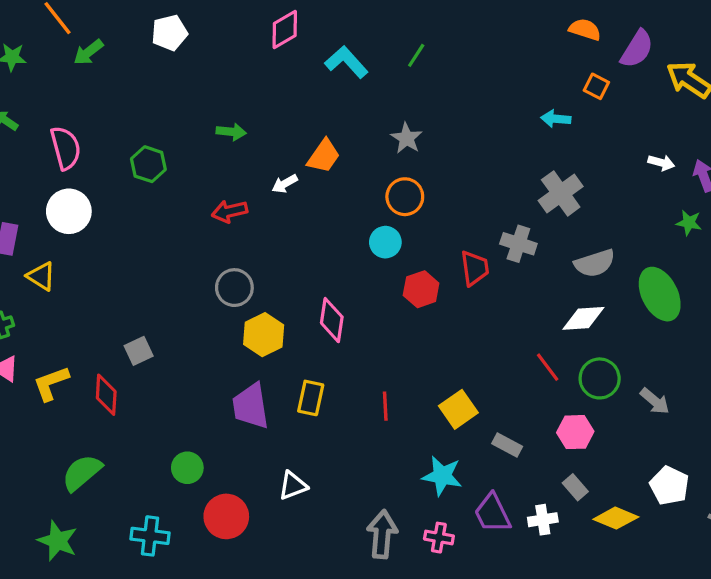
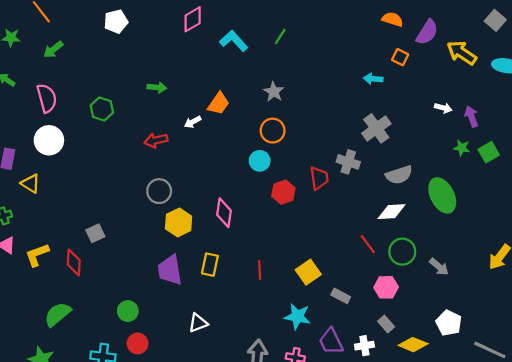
green arrow: (88, 52) -> (53, 50), moved
red circle: (226, 516) -> (138, 343), moved, size x0.7

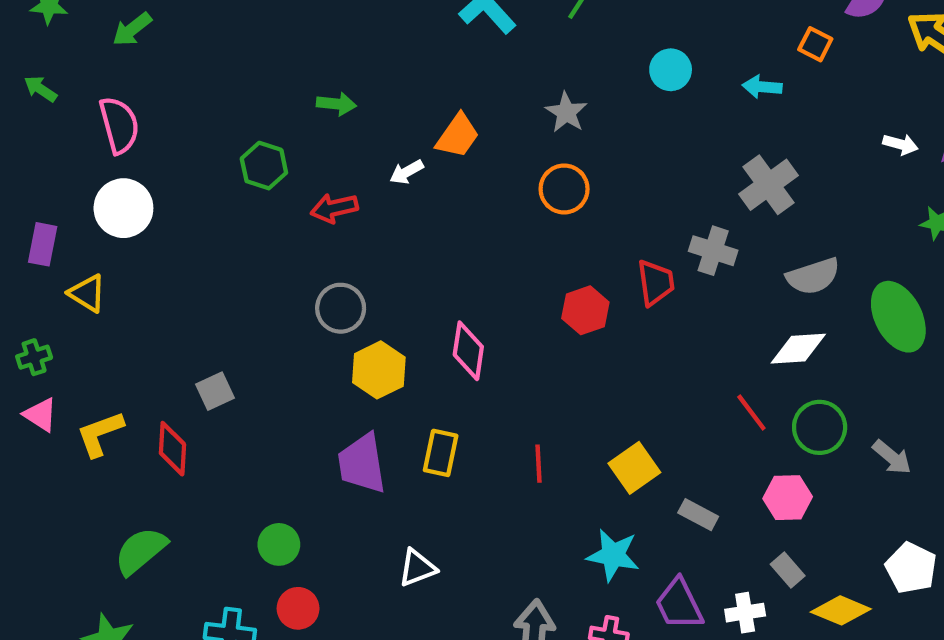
green hexagon: (102, 109) -> (264, 166), moved
cyan circle: (260, 161) -> (671, 70), moved

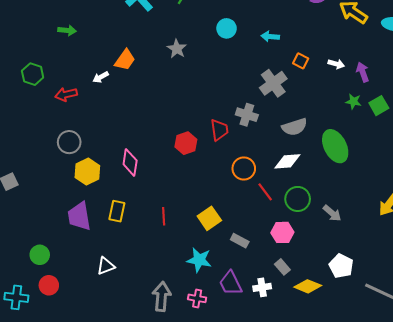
orange square: (815, 44) -> (301, 61), moved
green arrow: (336, 104) -> (67, 30), moved
orange circle: (564, 189) -> (244, 169), moved

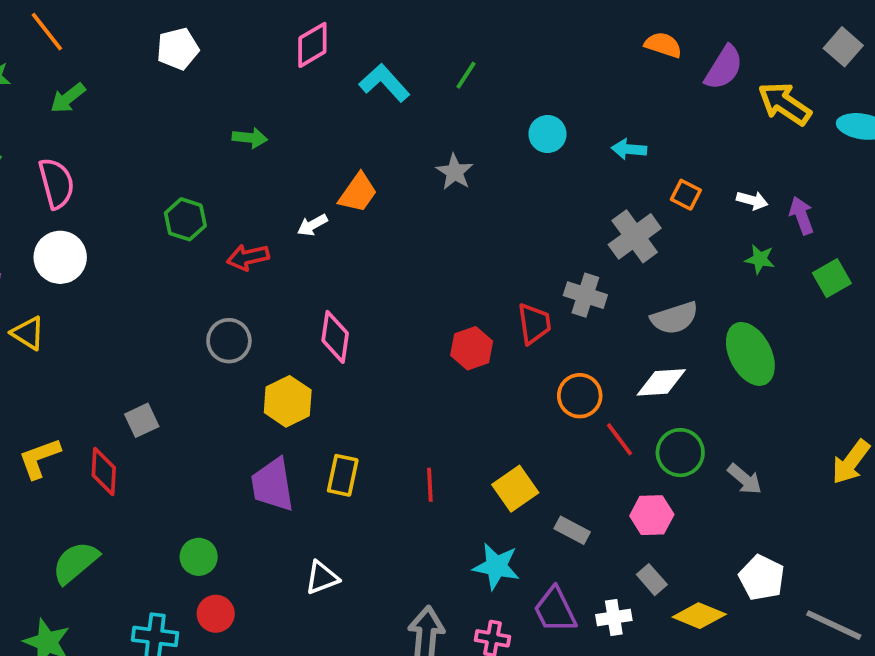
green star: (353, 101) -> (760, 259), moved
gray circle: (69, 142) -> (229, 341), moved
pink diamond: (130, 162) -> (335, 337), moved

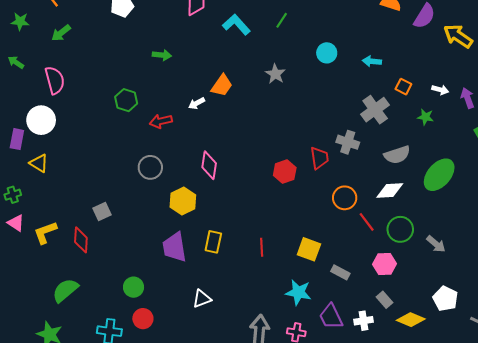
white circle: (60, 257) -> (41, 120), moved
green star: (760, 259) -> (425, 117), moved
green ellipse: (750, 354) -> (439, 175), turned 68
yellow square: (515, 489) -> (309, 249), turned -35

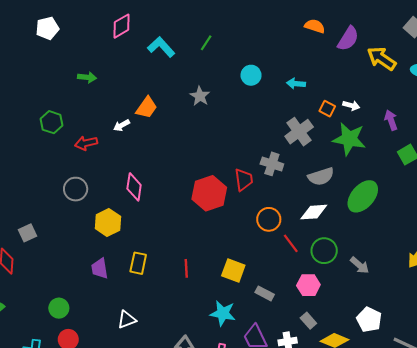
white arrow: (440, 90) -> (351, 105), moved
green star: (425, 117) -> (349, 139), size x2.0
red hexagon: (285, 172) -> (209, 193), size x1.5
purple trapezoid: (174, 247) -> (100, 268), size x0.7

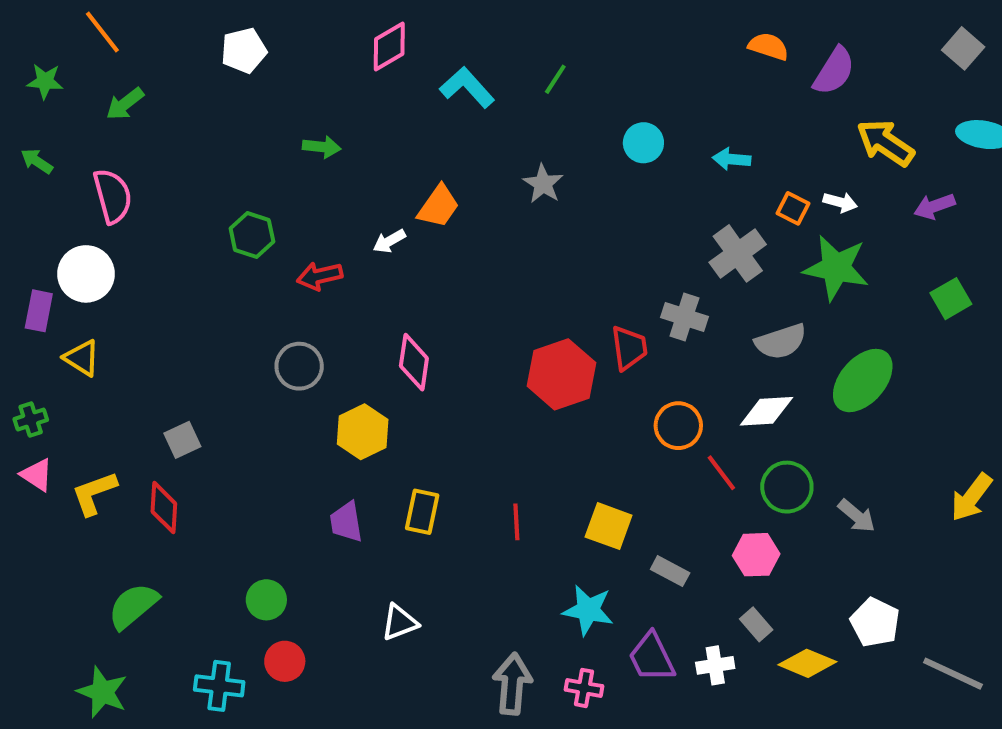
yellow arrow: (382, 58) -> (885, 143), moved
purple arrow: (391, 120) -> (934, 206), moved, turned -90
gray square: (28, 233) -> (182, 440), moved

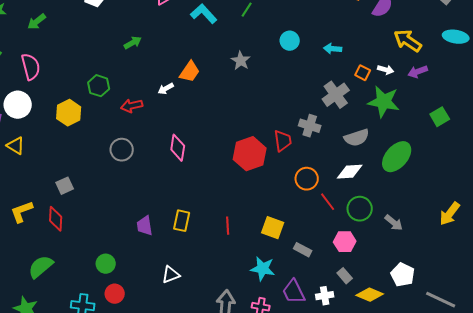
green arrow: (322, 147) -> (133, 43), turned -36
purple arrow: (934, 206) -> (418, 72), moved
yellow hexagon: (363, 432) -> (69, 113), moved

